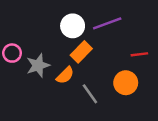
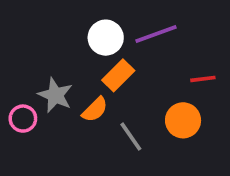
pink circle: (12, 53) -> (23, 119), moved
gray star: (38, 65) -> (55, 95), turned -30

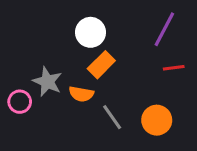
purple line: (156, 34) -> (164, 29), moved, turned -42
orange semicircle: (95, 110) -> (81, 94), turned 55
orange circle: (183, 120) -> (157, 120), moved

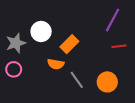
white circle: (91, 32) -> (41, 31), moved
gray star: (47, 82) -> (16, 43), moved, turned 30

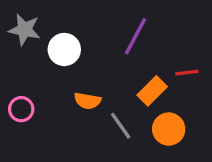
purple line: (113, 20) -> (136, 36), moved
gray star: (16, 43) -> (25, 30), moved, turned 30
orange rectangle: (69, 44) -> (152, 91), moved

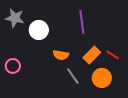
purple line: (136, 36) -> (82, 22), turned -35
red line: (187, 73) -> (113, 55), moved, turned 40
orange semicircle: (87, 101) -> (61, 55), moved

